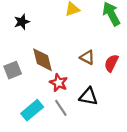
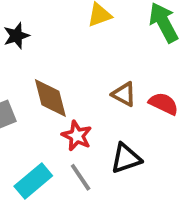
red semicircle: (111, 63) -> (164, 104), turned 90
black triangle: (88, 96) -> (126, 158), turned -30

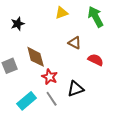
brown triangle: (124, 94) -> (75, 43), moved

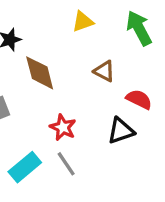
brown diamond: (36, 57) -> (40, 73), moved
black triangle: (76, 89) -> (121, 131), moved

